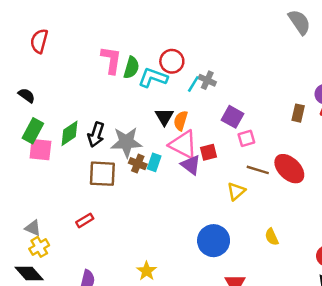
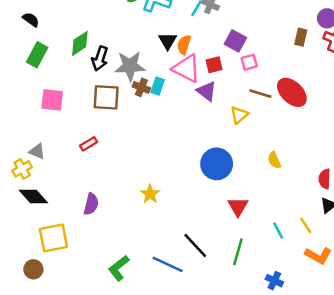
green diamond: (70, 133) -> (80, 43), moved
pink square: (40, 150) -> (52, 100), moved
red square: (208, 152) -> (214, 65), moved
purple triangle: (191, 165) -> (207, 91), moved
yellow cross: (39, 247) -> (22, 169), moved

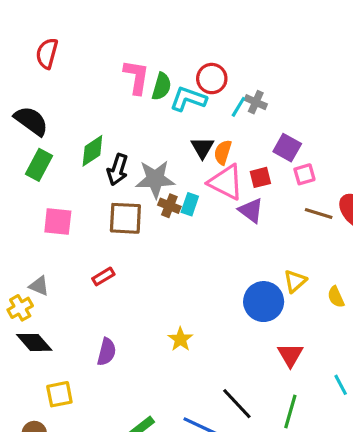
black semicircle: (31, 20) -> (31, 121), size x1.6
yellow triangle: (239, 115) -> (295, 281), moved
yellow square: (53, 238) -> (59, 394), size x0.7

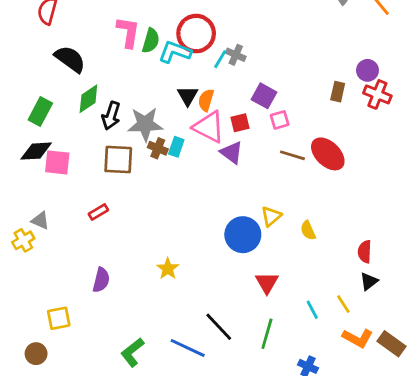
red circle: (212, 79) -> (196, 34), size x1.4
black semicircle: (31, 121) -> (70, 59), moved
black diamond: (34, 342) -> (36, 151), moved, turned -52

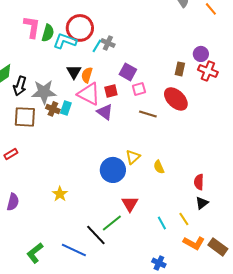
red ellipse: (328, 154) -> (176, 99), moved
green line: (267, 334) -> (112, 223), moved, turned 35

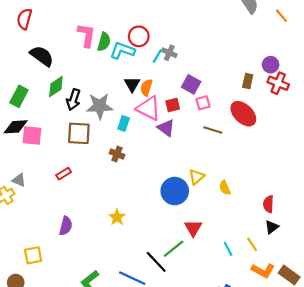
red circle: (80, 28) -> (139, 36), size x0.7
brown cross: (53, 109) -> (117, 154), moved

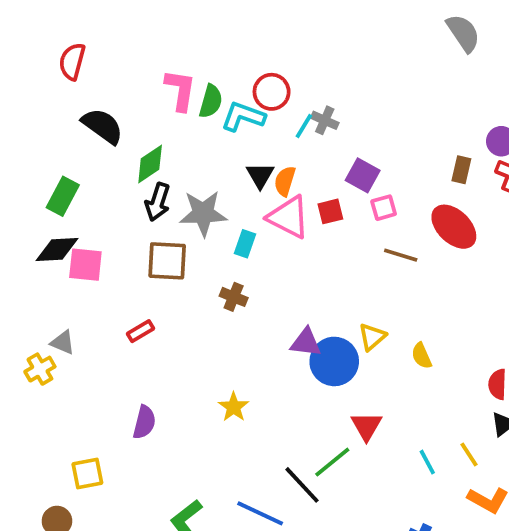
green diamond: (56, 86) -> (150, 164), moved
purple triangle: (166, 128) -> (306, 342), moved, turned -30

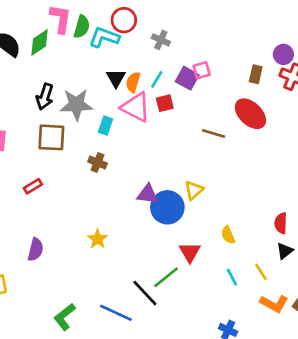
cyan line: (304, 126) -> (157, 79), moved
green diamond: (150, 164) -> (39, 43), moved
pink square: (384, 208) -> (202, 70), moved
yellow semicircle: (422, 356) -> (228, 235), moved

